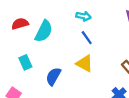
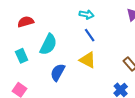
cyan semicircle: (44, 31) -> (48, 44), moved
cyan rectangle: (25, 62) -> (22, 56), moved

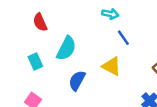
red semicircle: (26, 22) -> (40, 22), turned -98
blue line: (90, 35) -> (123, 38), moved

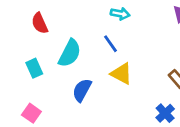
blue line: (123, 38) -> (111, 44), moved

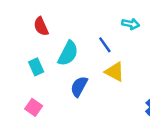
cyan arrow: (120, 14) -> (131, 24), moved

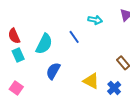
red semicircle: (41, 26) -> (14, 36), moved
yellow triangle: (115, 72) -> (91, 81), moved

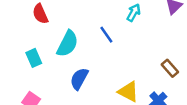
cyan arrow: (95, 20) -> (134, 13), turned -72
red semicircle: (14, 36) -> (40, 14), moved

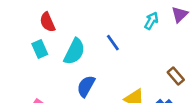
cyan arrow: (134, 13) -> (151, 21), moved
cyan rectangle: (34, 58) -> (40, 49), moved

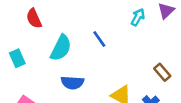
cyan rectangle: (40, 49) -> (17, 58), moved
blue semicircle: (86, 86) -> (72, 83), turned -115

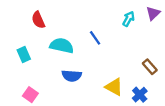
cyan semicircle: (61, 48) -> (62, 46), turned -105

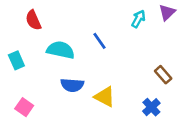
yellow triangle: (114, 87) -> (105, 97), moved

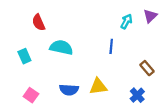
blue line: (99, 41) -> (111, 46), moved, turned 40
blue semicircle: (72, 85) -> (69, 90), moved
yellow triangle: (105, 97) -> (98, 86), turned -36

